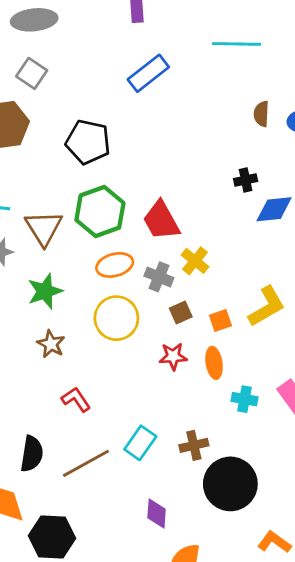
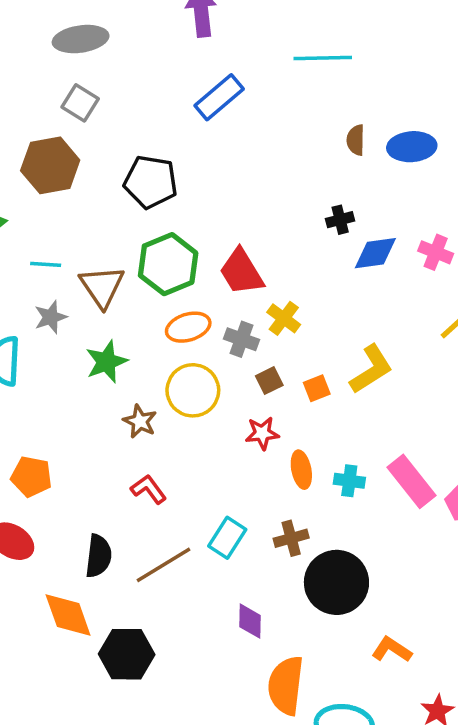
brown star: (51, 344) -> (140, 421), moved
orange ellipse: (214, 363) -> (301, 470), moved

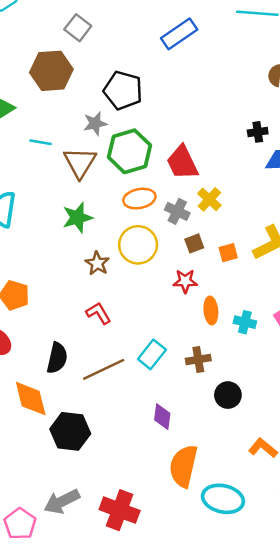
gray star: (51, 317) -> (95, 123), moved
black circle: (336, 582) -> (228, 395), size x0.6

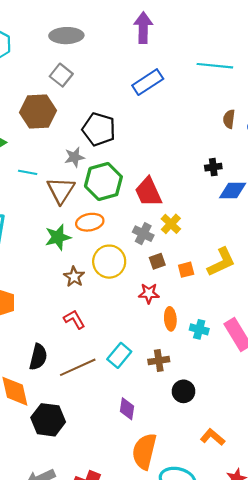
orange ellipse: (139, 199) -> (90, 222), moved

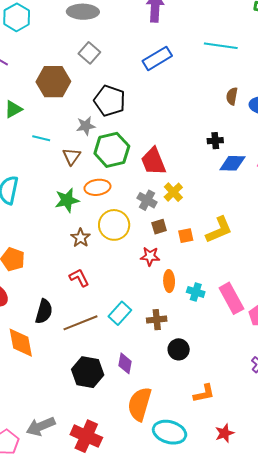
gray square: (61, 75) -> (89, 53), moved
brown triangle: (61, 190) -> (72, 156), size x0.7
black hexagon: (48, 420) -> (88, 372), moved
orange L-shape: (213, 437) -> (204, 393), turned 125

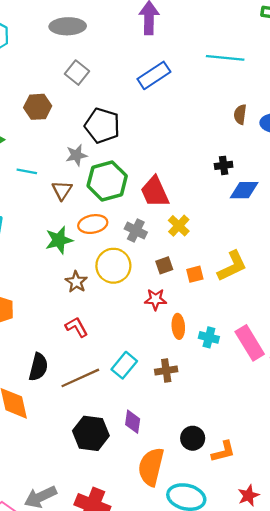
brown hexagon: (53, 82) -> (38, 107), size x0.7
gray cross: (147, 200) -> (136, 231), moved
black circle: (179, 349) -> (193, 438), moved

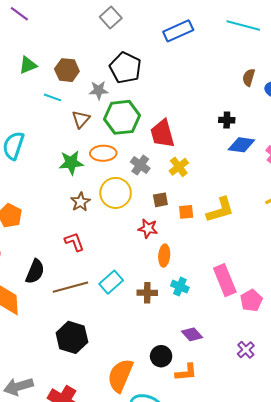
brown hexagon: (38, 107) -> (67, 70), moved
cyan cross: (209, 337) -> (180, 287), moved
purple diamond: (133, 422) -> (192, 334), moved, turned -60

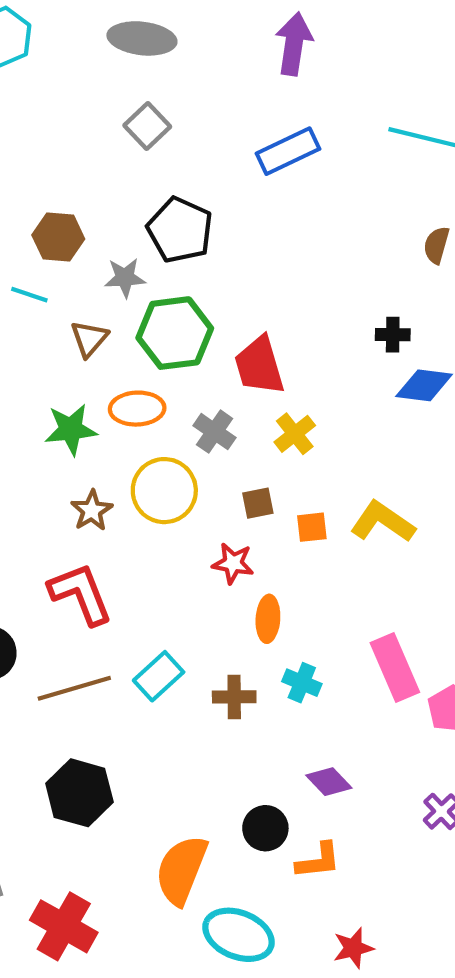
yellow L-shape: (220, 210) -> (383, 522), turned -128
red L-shape: (74, 242) -> (81, 594), size x1.6

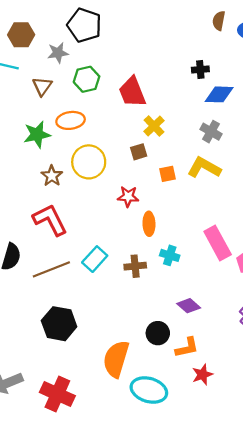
green hexagon: (175, 333) -> (87, 79), size x0.7
gray cross: (215, 432) -> (211, 132), moved
brown square: (258, 503) -> (139, 152), moved
red star: (353, 948) -> (202, 375), moved

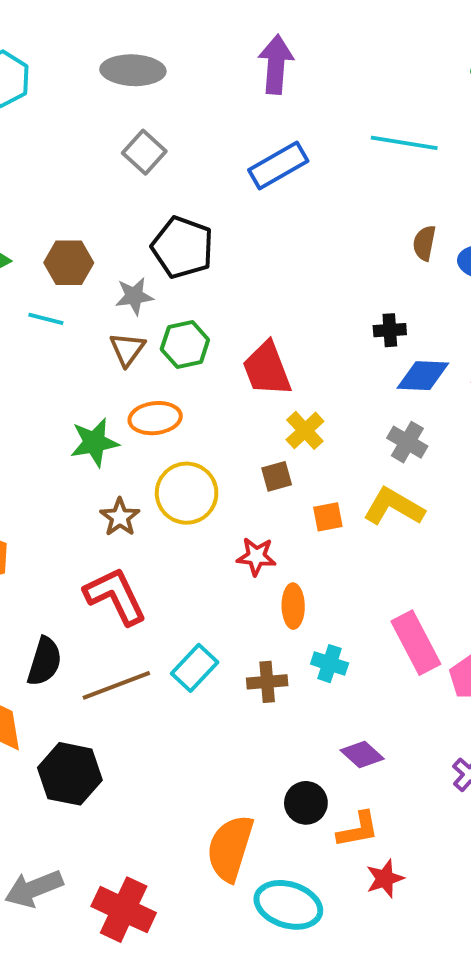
brown triangle: (42, 86) -> (127, 349), moved
black hexagon: (59, 324) -> (70, 774), moved

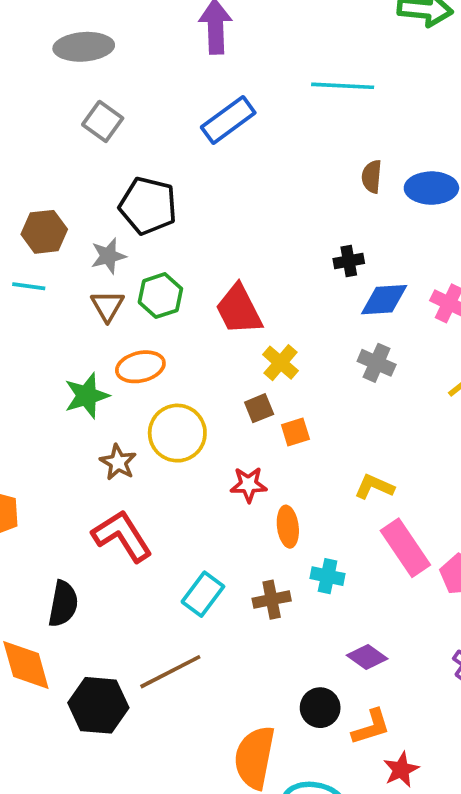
yellow L-shape: (394, 507) -> (374, 487), moved, size x0.7
orange square: (328, 517) -> (295, 432), moved
brown line: (116, 685) -> (170, 672), moved

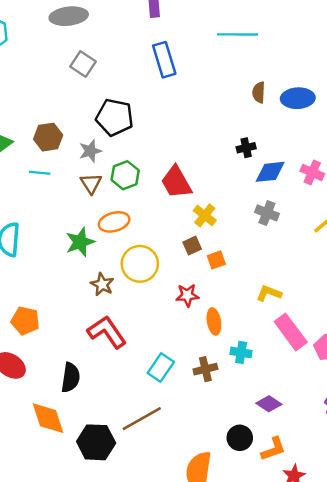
blue rectangle: (228, 120) -> (164, 60), turned -68

